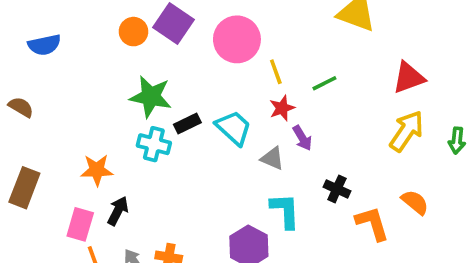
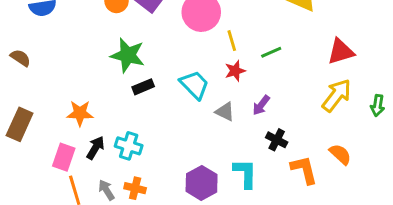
black rectangle: (187, 124) -> (143, 87), moved
purple arrow: (302, 138) -> (261, 105), moved, turned 65
cyan cross: (154, 144) -> (129, 146), moved
cyan L-shape: (285, 211) -> (245, 173), moved

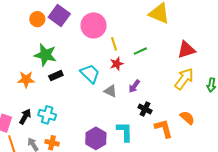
orange star: (80, 113) -> (26, 79), moved

